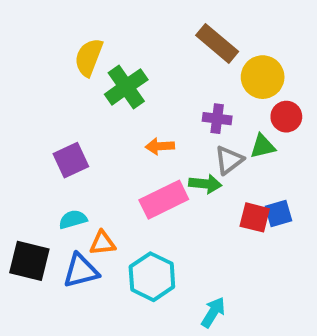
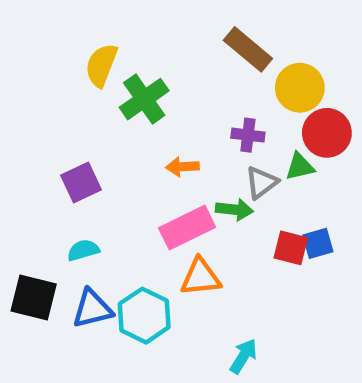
red circle: (286, 117) -> (327, 133), size x1.4
orange triangle: (103, 243) -> (201, 277), moved, size x1.4
cyan hexagon: (152, 277) -> (144, 316), moved

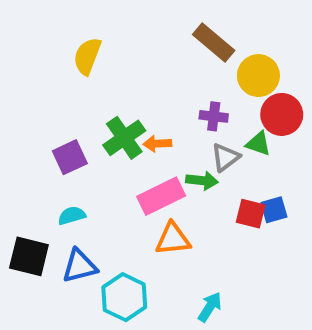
green cross: (144, 99) -> (124, 138), moved
green triangle: (300, 167) -> (258, 144), turned 32
cyan hexagon: (144, 316) -> (124, 297), moved

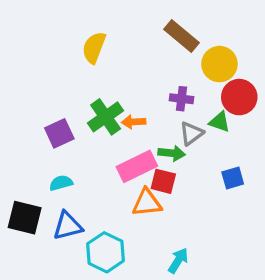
yellow semicircle: (87, 56) -> (94, 48), moved
red square: (251, 214) -> (163, 181), moved

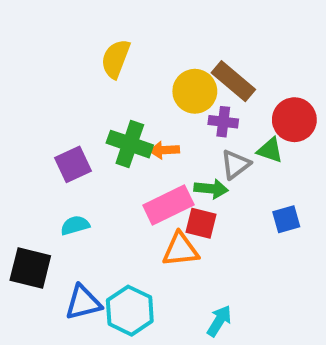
brown rectangle: (181, 36) -> (233, 81), moved
yellow circle: (219, 64) -> (195, 91), moved
green cross: (106, 117) -> (130, 144), turned -36
blue triangle: (68, 226) -> (83, 302), moved

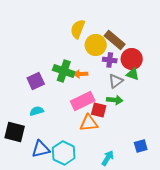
yellow semicircle: (116, 59) -> (78, 29), moved
red circle: (294, 120) -> (132, 59), moved
green arrow: (211, 189) -> (115, 100), moved
blue square: (286, 219) -> (141, 146), moved

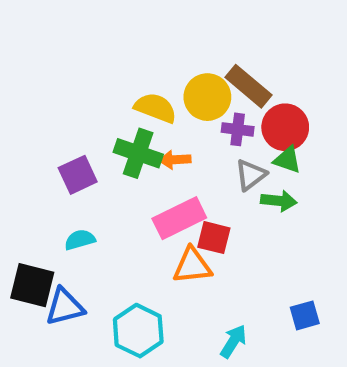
yellow semicircle: (78, 29) -> (155, 108), moved, turned 90
green arrow: (115, 100) -> (279, 201), moved
blue triangle: (41, 149) -> (65, 307), moved

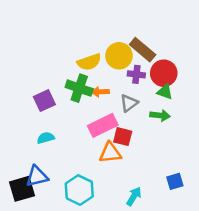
yellow semicircle: (155, 108) -> (89, 62), turned 140
gray triangle: (251, 175) -> (129, 103), moved
black square: (32, 285) -> (22, 189), moved, turned -30

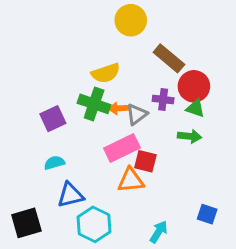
yellow circle: (119, 56) -> (131, 20), moved
purple cross: (136, 74) -> (163, 100), moved
gray triangle: (129, 103) -> (137, 114), moved
blue triangle: (37, 176) -> (71, 195), moved
blue square: (175, 181) -> (207, 214), turned 35

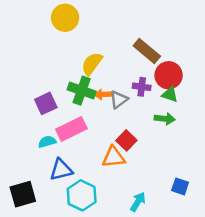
yellow circle: (131, 20) -> (65, 18), moved
yellow semicircle: (106, 73) -> (92, 64), turned 145
pink rectangle: (122, 148) -> (71, 129), moved
red square: (145, 161) -> (126, 140), turned 30

